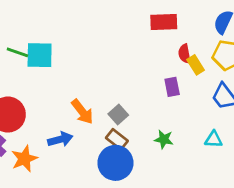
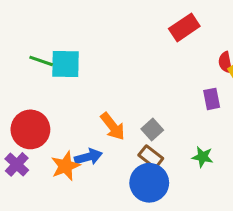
red rectangle: (164, 22) -> (184, 27), moved, turned -32
orange star: (24, 159) -> (65, 166), moved

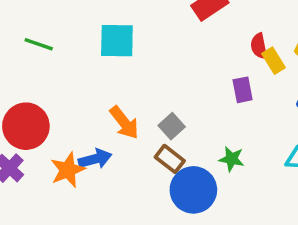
cyan square: (65, 64) -> (117, 41), moved
blue circle: (149, 183) -> (193, 190), moved

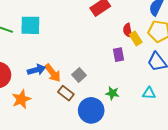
cyan square: (117, 41) -> (30, 25), moved
blue arrow: (95, 159) -> (36, 70), moved
brown rectangle: (170, 159) -> (66, 93), moved

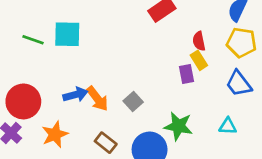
yellow rectangle: (136, 38) -> (199, 60), moved
brown rectangle: (66, 93) -> (106, 143), moved
green star: (112, 93) -> (178, 126), size x1.5

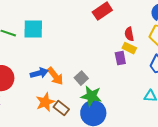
yellow rectangle: (199, 60) -> (129, 48), turned -32
green star: (178, 126) -> (91, 96), moved
orange star: (55, 134) -> (45, 102), moved

